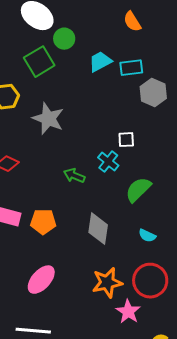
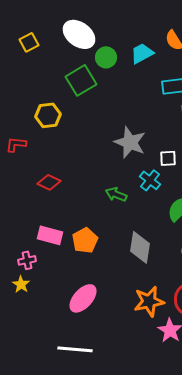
cyan trapezoid: (100, 62) -> (142, 53), moved
gray star: (48, 119) -> (130, 142), moved
orange pentagon: (43, 222) -> (85, 240), turned -30

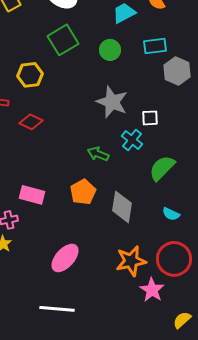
green circle: (106, 57) -> (110, 50), moved
red diamond: (49, 182) -> (31, 122), moved
orange pentagon: (85, 240) -> (83, 192), moved

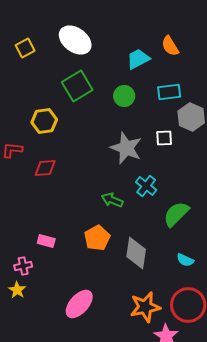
white square: (150, 118) -> (164, 138), moved
red diamond: (31, 122) -> (45, 168), turned -30
pink rectangle: (32, 195) -> (46, 241), size x0.7

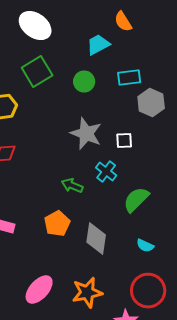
orange semicircle: (170, 46) -> (123, 22), moved
white square: (164, 138) -> (124, 141), moved
orange star: (145, 307) -> (87, 293), moved

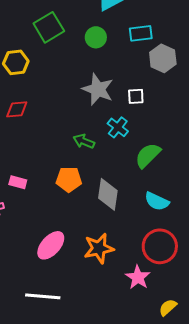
orange pentagon: (57, 224) -> (69, 179), turned 30
cyan semicircle: (145, 246) -> (157, 201), size x1.4

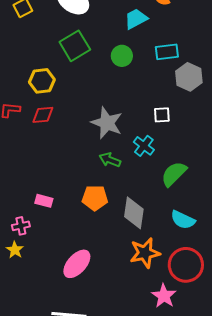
gray star: (98, 89) -> (107, 123), moved
red diamond: (17, 109) -> (43, 115), moved
orange star: (99, 248) -> (145, 253), moved

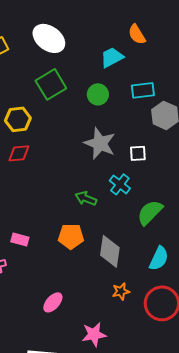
gray star: (107, 123) -> (100, 143), moved
cyan semicircle: (183, 220) -> (159, 258), turned -90
orange star: (145, 253) -> (121, 291), size x0.6
pink ellipse: (77, 264) -> (53, 302), size x0.7
pink star: (164, 296) -> (94, 334), moved, turned 30

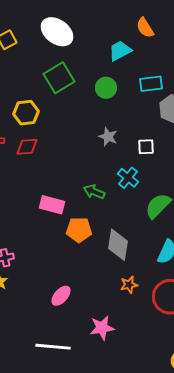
gray star: (100, 143) -> (108, 137), size x0.6
pink rectangle: (20, 239) -> (52, 205), moved, size x1.4

